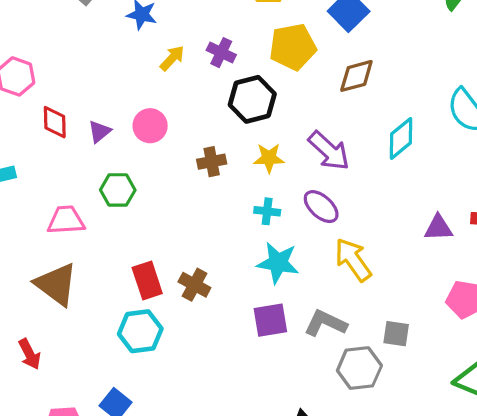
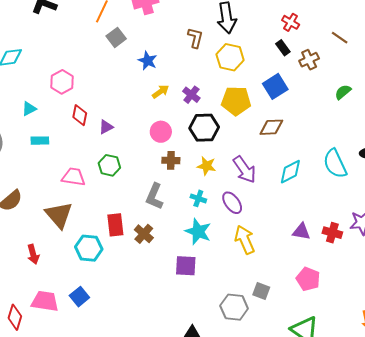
pink circle: (150, 126) -> (161, 132), moved
gray L-shape: (325, 323) -> (154, 196), moved, turned -104
cyan hexagon: (140, 331) -> (89, 248), moved

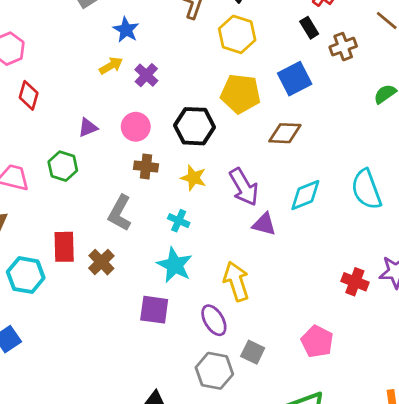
yellow arrow: (161, 92) -> (111, 66), moved
purple cross: (191, 95) -> (146, 75), moved
purple triangle: (106, 127) -> (88, 128), moved
purple ellipse: (232, 203) -> (214, 320), moved
purple triangle: (301, 232) -> (264, 224), moved

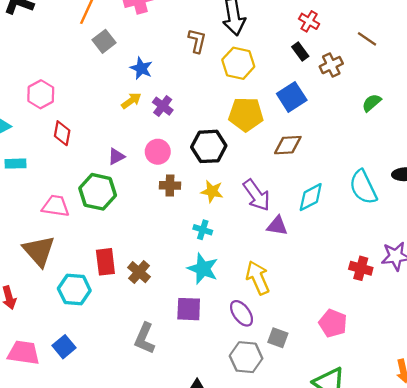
green hexagon: (63, 166) -> (98, 192), size x1.4
gray L-shape: (120, 213) -> (145, 338), moved

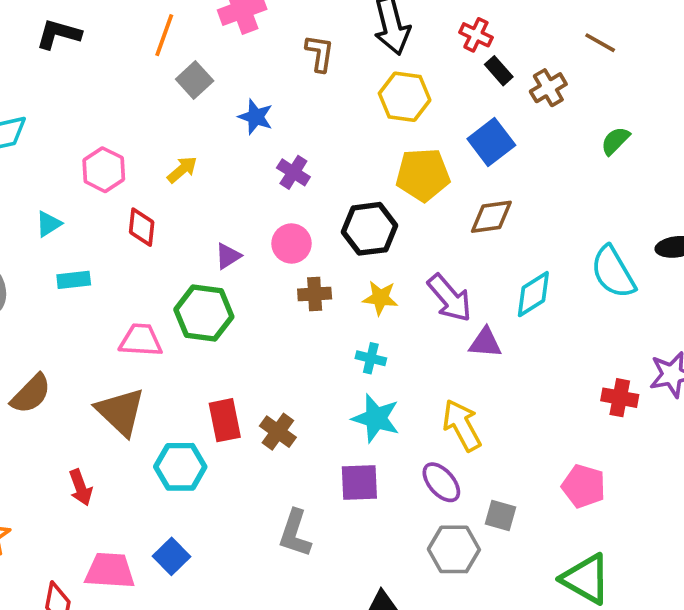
red cross: (309, 21) -> (476, 35), moved
brown L-shape: (197, 41) -> (320, 53), moved
yellow arrow: (131, 101) -> (182, 170), moved

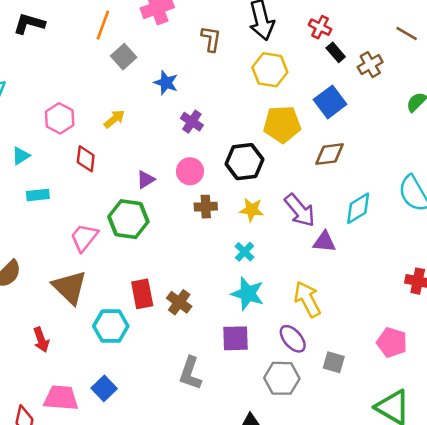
pink trapezoid: (141, 340) -> (84, 238), turned -56
cyan cross: (371, 358) -> (244, 252), turned 30
gray hexagon: (454, 549) -> (282, 378), moved

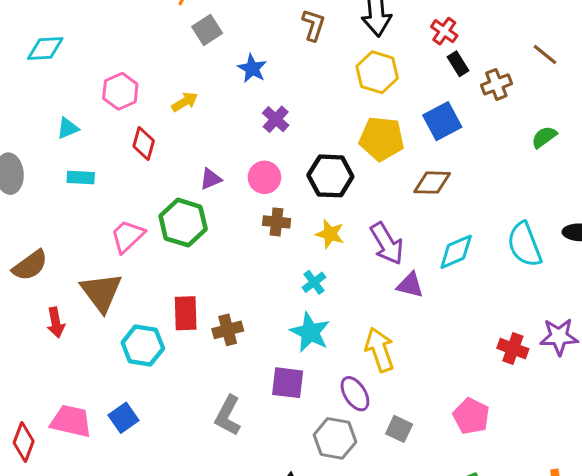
brown cross: (179, 302) -> (228, 330), turned 30
red arrow: (41, 340) -> (56, 323), moved

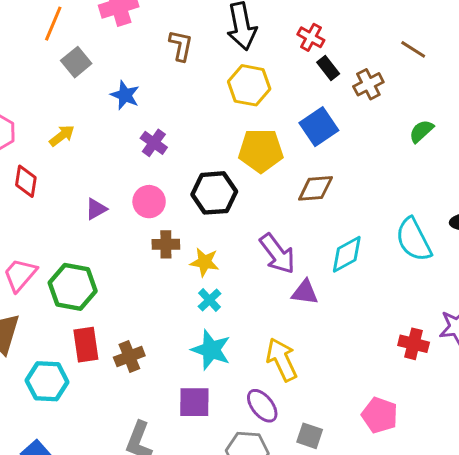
green hexagon: (183, 223) -> (73, 287), moved
yellow star: (330, 234) -> (205, 262), moved

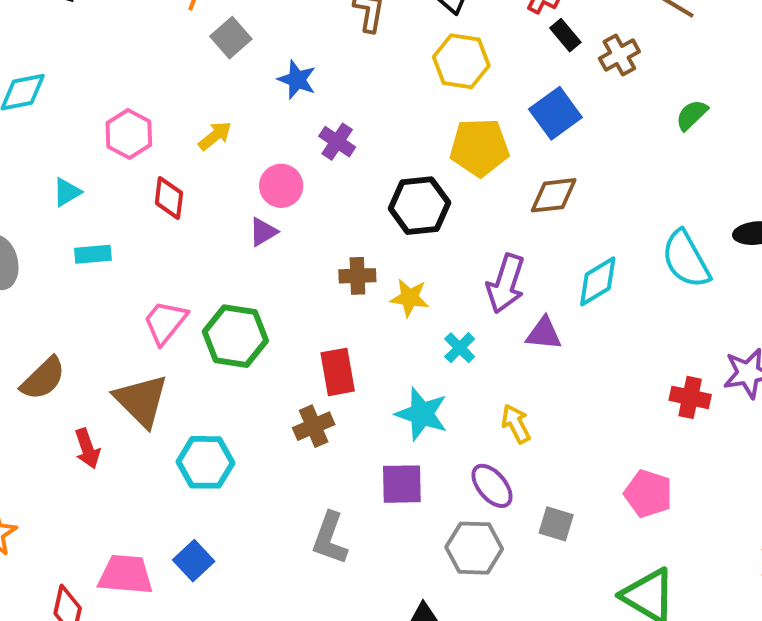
pink circle: (149, 202) -> (281, 186), moved
purple arrow: (277, 254) -> (506, 284), turned 57
cyan cross: (210, 300) -> (460, 348), moved
red rectangle: (86, 345) -> (338, 372), moved
yellow arrow: (282, 360) -> (516, 424), size x0.7

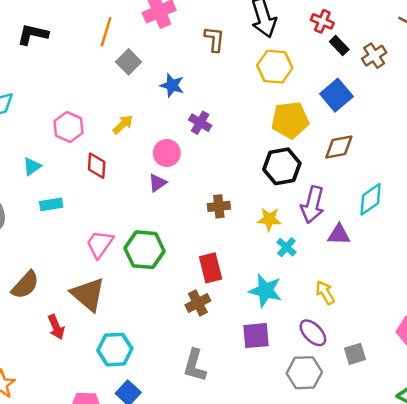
black hexagon: (419, 206) -> (282, 166), moved
yellow star: (410, 298) -> (269, 219), moved
cyan hexagon: (206, 462) -> (115, 350), moved
gray square: (556, 524) -> (355, 354), turned -30
gray L-shape: (330, 538) -> (195, 365), moved

